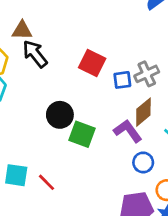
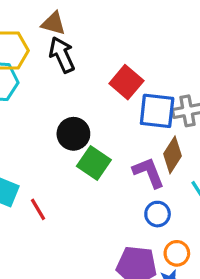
blue square: (122, 80) -> (157, 111), size x1.6
brown diamond: (143, 112) -> (173, 155), turned -32

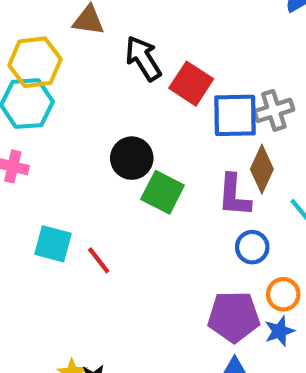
black arrow: (62, 55) -> (143, 58), moved
purple L-shape: (149, 172) -> (234, 195), turned -147

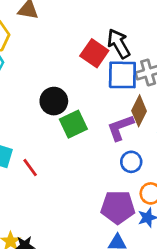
black arrow: (143, 58) -> (119, 44), moved
green square: (163, 192) -> (73, 124), turned 36
purple L-shape: (234, 195) -> (120, 128), turned 64

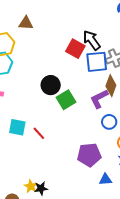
purple pentagon: (118, 207) -> (89, 155), moved

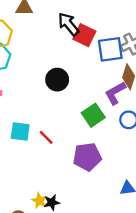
black arrow: (92, 40) -> (68, 24), moved
green square: (66, 100) -> (93, 115), moved
purple pentagon: (89, 155) -> (87, 157), moved

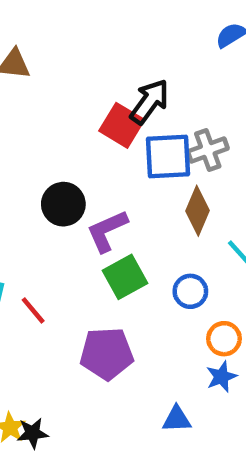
black arrow: (68, 24) -> (150, 102), moved, turned 70
purple L-shape: (115, 93) -> (107, 231), moved

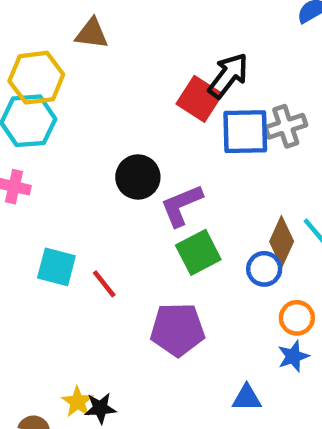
brown diamond: (197, 211) -> (282, 241), moved

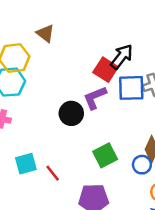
brown triangle: (92, 34) -> (45, 33), turned 30
purple L-shape: (181, 205) -> (95, 98), moved
cyan square: (56, 267) -> (26, 164), turned -30

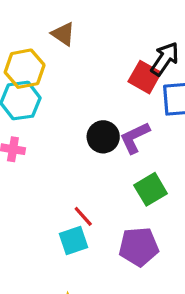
purple L-shape: (95, 98) -> (135, 138), moved
cyan square: (26, 164) -> (74, 240), moved

